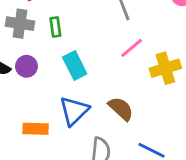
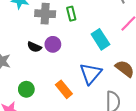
cyan rectangle: (75, 66) -> (100, 39), moved
orange rectangle: (36, 129) -> (64, 89), turned 54

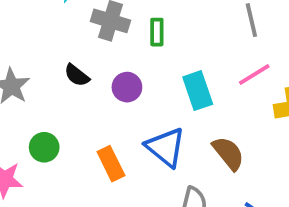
purple circle: (53, 44) -> (127, 87), moved
blue triangle: (91, 74) -> (166, 147), turned -45

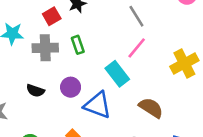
pink line: (254, 74) -> (137, 48), moved
blue triangle: (166, 147) -> (97, 105), moved

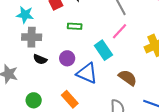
green rectangle: (78, 45) -> (75, 26), turned -72
gray cross: (45, 48) -> (32, 37), moved

